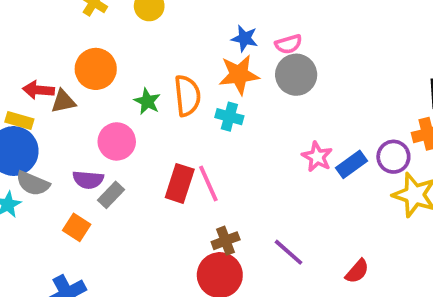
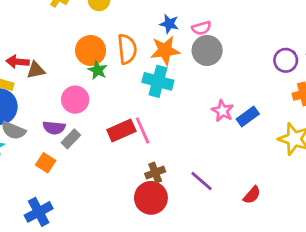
orange circle: (96, 69) -> (91, 50), moved
orange semicircle: (187, 96) -> (127, 49), moved
cyan cross: (229, 117) -> (158, 81), size x1.5
purple circle: (393, 157) -> (286, 60), moved
red rectangle: (180, 183) -> (121, 130), turned 48

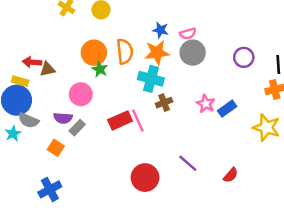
purple circle: (286, 60) -> (244, 57), moved
brown cross: (155, 173) -> (164, 103), moved

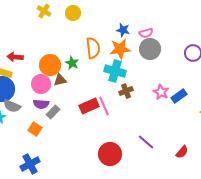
orange circle: (94, 53) -> (50, 65), moved
brown triangle: (47, 69) -> (60, 80), moved
pink circle: (81, 94) -> (41, 84), moved

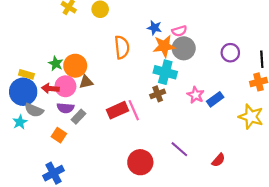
orange star: (120, 49) -> (164, 46), moved
red arrow: (15, 57) -> (50, 88), moved
green star: (72, 63) -> (56, 64), moved
cyan cross: (115, 71) -> (165, 72), moved

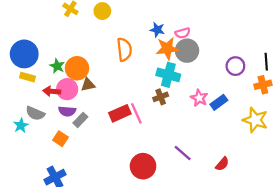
purple circle: (230, 53) -> (235, 66), moved
blue circle: (23, 92) -> (24, 54), moved

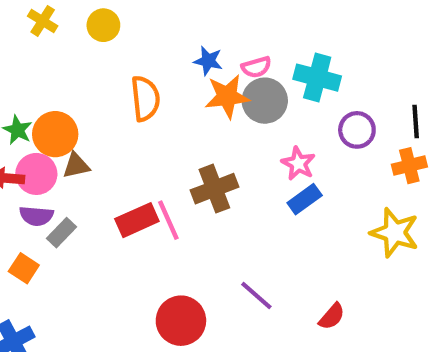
cyan cross: (168, 75) -> (317, 78), moved
brown cross: (161, 97) -> (214, 189), size x1.5
pink star: (199, 98) -> (298, 163), moved
blue rectangle: (219, 102) -> (305, 199), moved

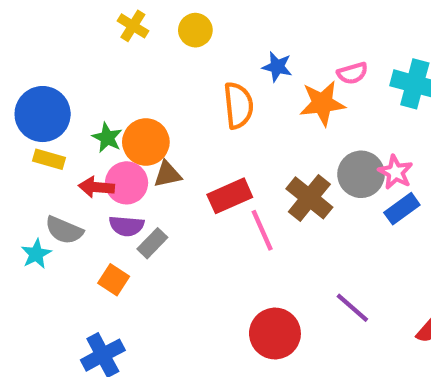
blue star: (208, 61) -> (277, 67), moved
gray circle: (265, 101) -> (361, 174), moved
brown cross: (214, 189) -> (309, 198), turned -30
red rectangle: (137, 220) -> (230, 196), moved

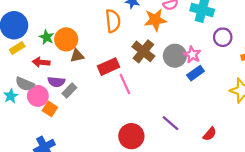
yellow rectangle: (49, 159) -> (17, 48), turned -48
pink circle: (127, 183) -> (38, 96), moved
brown cross: (309, 198) -> (143, 51), moved

